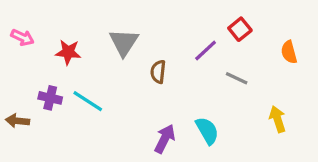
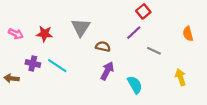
red square: (240, 29) -> (143, 11), moved
pink arrow: (22, 37) -> (16, 34), moved
brown semicircle: (158, 72) -> (103, 46), turned 96
purple arrow: (165, 139) -> (107, 71), moved

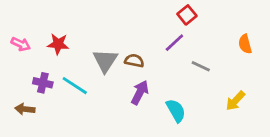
gray triangle: (81, 27) -> (105, 61), moved
yellow arrow: (181, 77) -> (235, 101), turned -119
brown arrow: (12, 78) -> (25, 109), moved

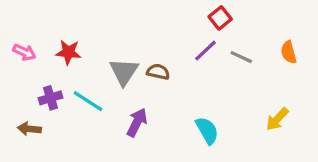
gray line: (201, 66) -> (241, 57), moved
purple cross: (43, 83) -> (50, 98), turned -30
purple arrow: (140, 93) -> (137, 122), moved

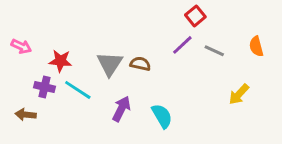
red star: (68, 52) -> (60, 61), moved
purple cross: (50, 98) -> (44, 87), turned 30
yellow arrow: (277, 119) -> (239, 94), moved
cyan semicircle: (207, 130) -> (162, 116), moved

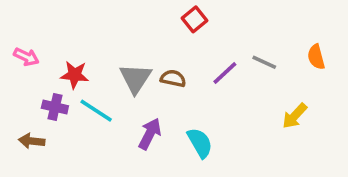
red square: (195, 16) -> (195, 19), moved
purple line: (182, 45) -> (225, 73), moved

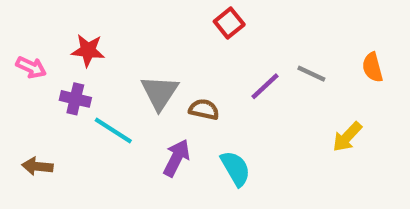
red star: (75, 75) -> (88, 50), moved
brown semicircle: (173, 78) -> (204, 109), moved
purple cross: (55, 107) -> (75, 99), moved

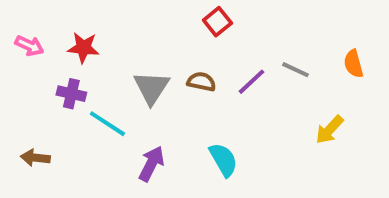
pink arrow: (31, 67) -> (29, 46), moved
brown semicircle: (204, 109) -> (201, 82), moved
purple arrow: (176, 158) -> (151, 164), moved

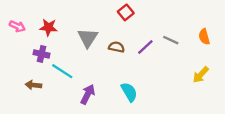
gray triangle: (151, 88) -> (88, 38), moved
yellow arrow: (329, 130) -> (201, 75), moved
brown arrow: (35, 158) -> (33, 85), moved

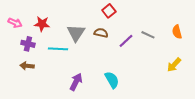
brown semicircle: (117, 47) -> (101, 33), moved
purple cross: (42, 54) -> (28, 44), moved
cyan line: (62, 71) -> (58, 49), moved, turned -30
brown arrow: (33, 85) -> (27, 66), moved

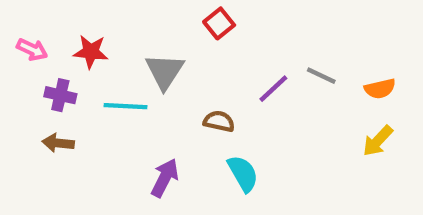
red square: (109, 11) -> (219, 23), moved
orange semicircle: (177, 32) -> (380, 89), moved, turned -88
brown semicircle: (101, 33) -> (219, 121), moved

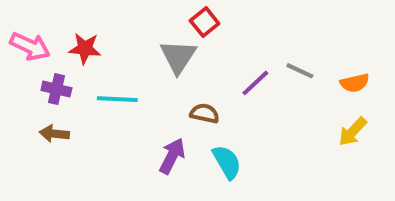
pink arrow: (32, 50) -> (30, 46), size x1.4
gray triangle: (165, 71) -> (178, 57), moved
purple arrow: (165, 178) -> (172, 156), moved

